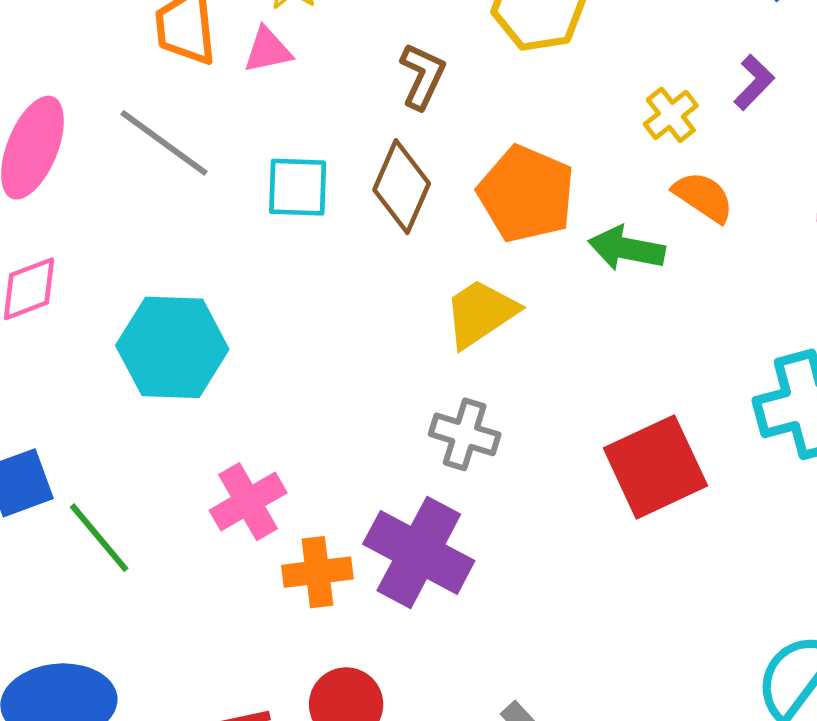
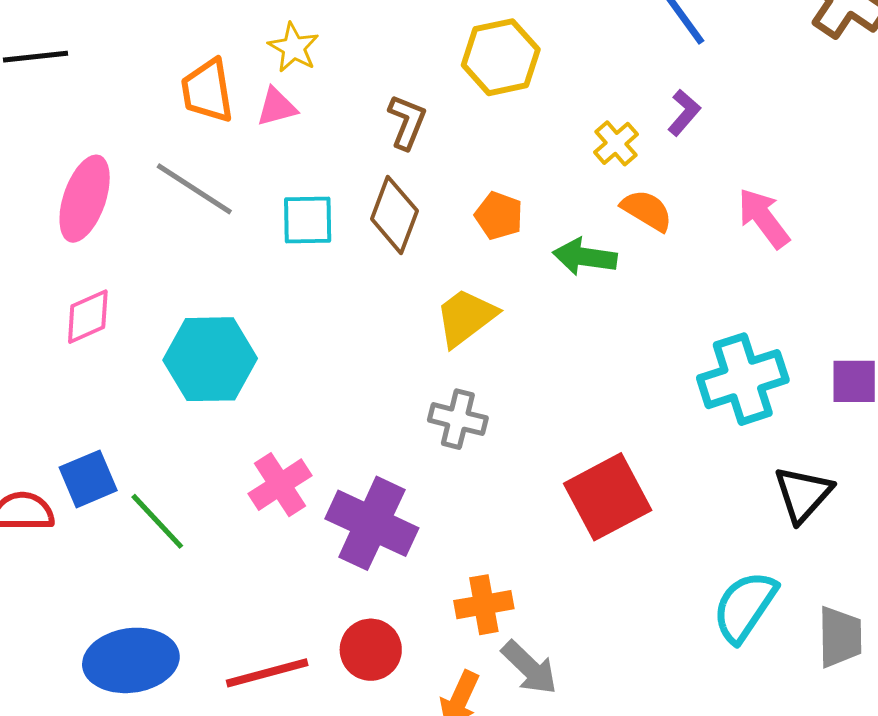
orange pentagon: (526, 194) -> (499, 216), size x0.6
red square: (655, 467) -> (608, 497), moved
purple cross: (419, 552) -> (372, 523), moved
orange cross: (317, 572) -> (484, 605), moved

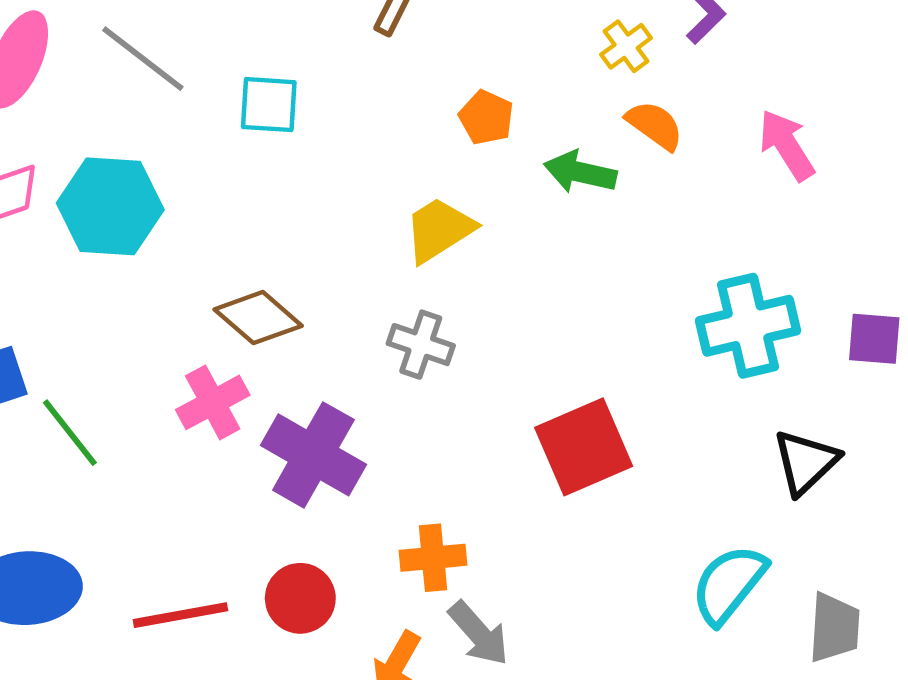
brown diamond: (394, 215) -> (258, 318), moved, turned -74
cyan hexagon: (210, 359) -> (110, 206), moved

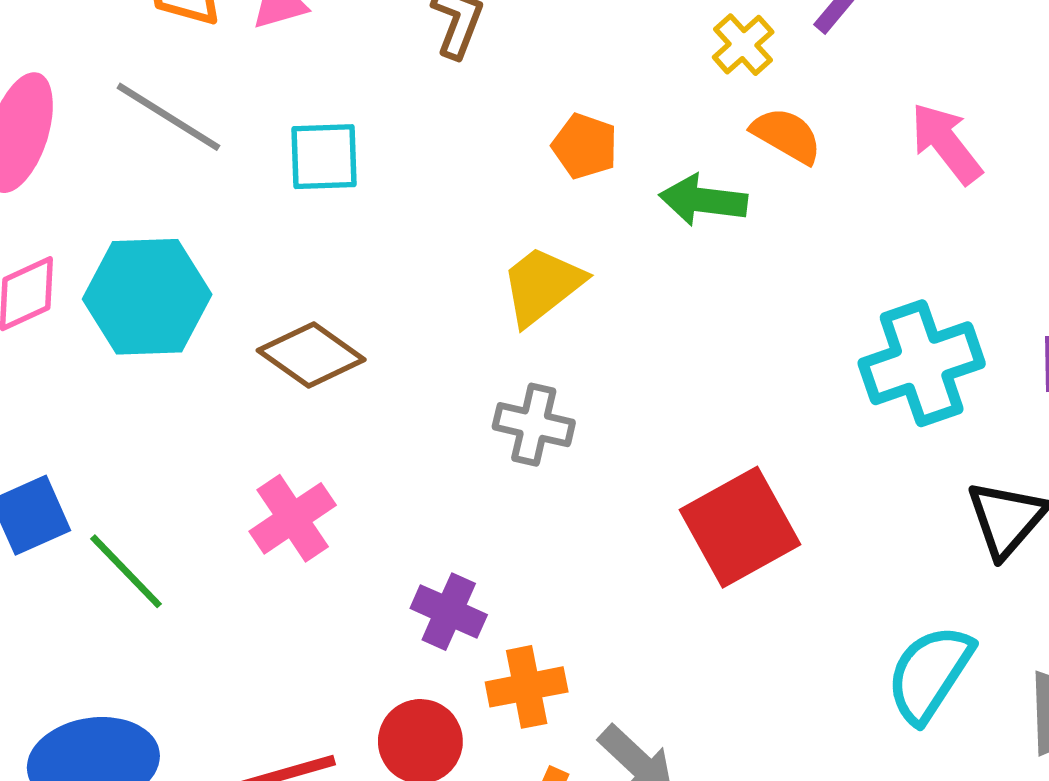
brown diamond: (258, 318) -> (311, 355), moved
purple cross: (313, 455) -> (449, 612), moved, size x0.6
orange cross: (433, 558) -> (527, 687), moved

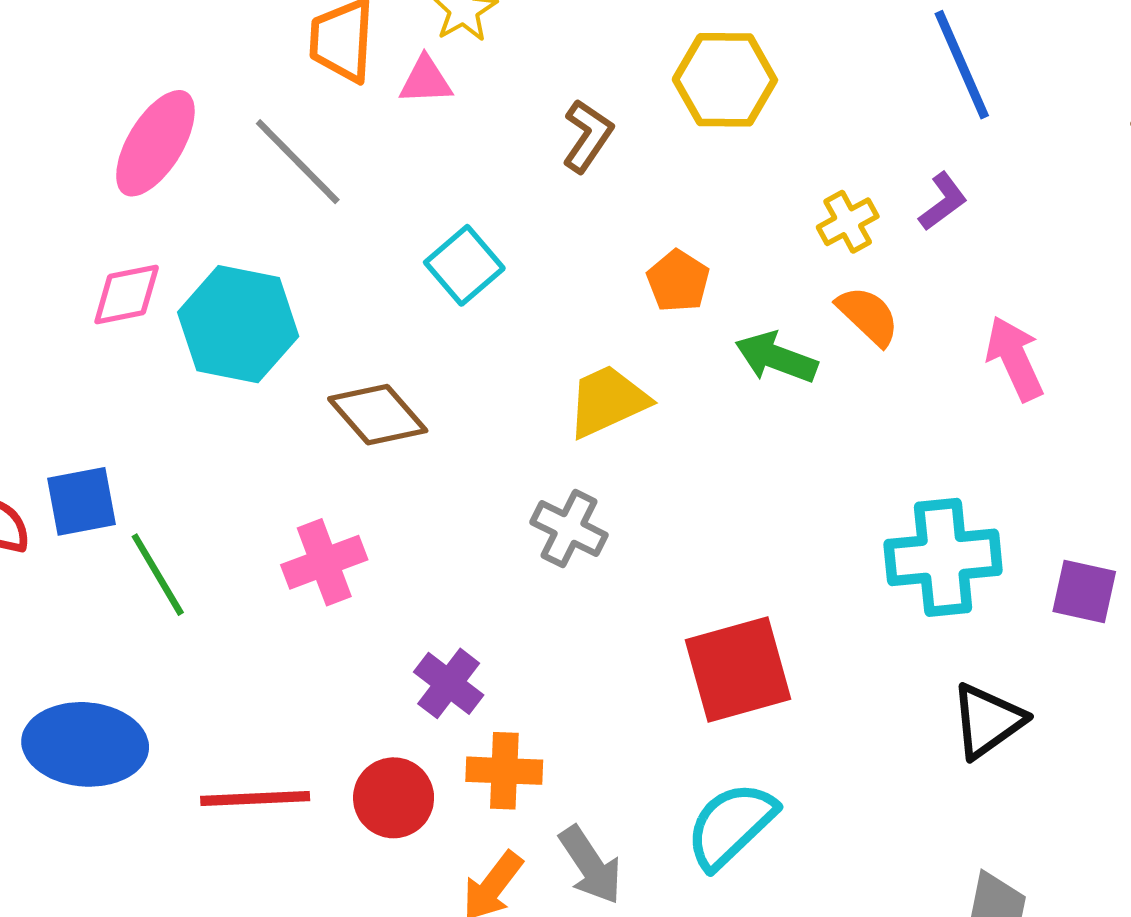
cyan square: (324, 157) -> (464, 265), moved, turned 38
cyan semicircle: (930, 674) -> (731, 825), moved

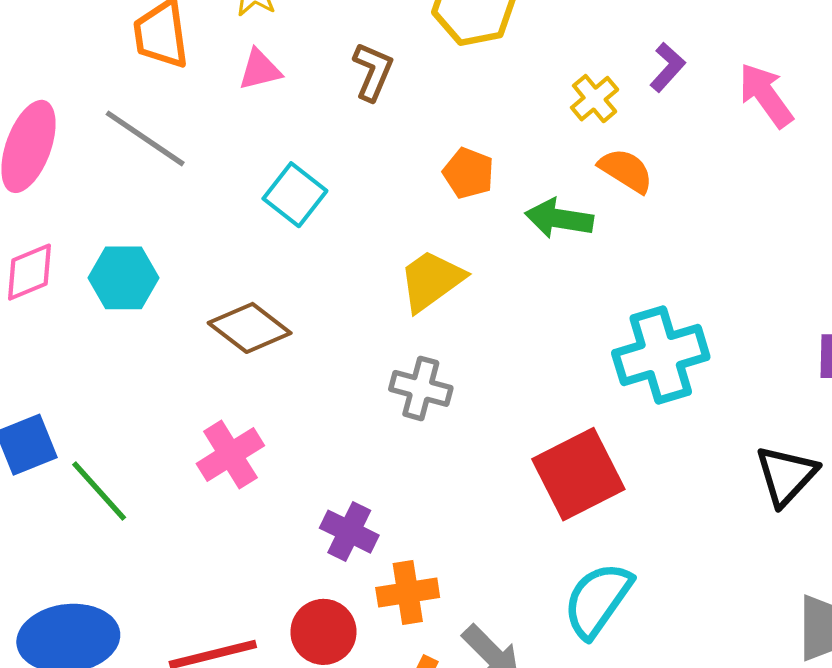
pink triangle: (426, 80) -> (260, 70), moved
cyan hexagon: (238, 324) -> (123, 278), size x0.7
pink arrow: (1015, 358) -> (766, 95), moved
cyan cross: (943, 557) -> (661, 355), moved

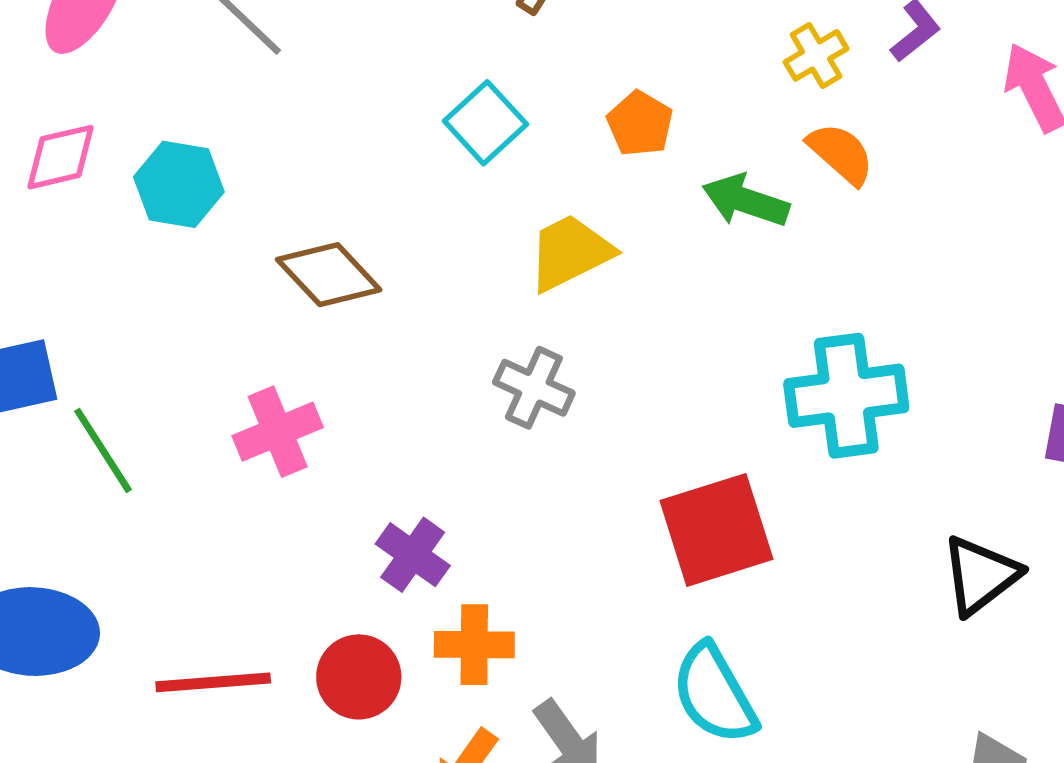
cyan square: (295, 195) -> (485, 123), moved
cyan semicircle: (598, 600) -> (714, 694), turned -74

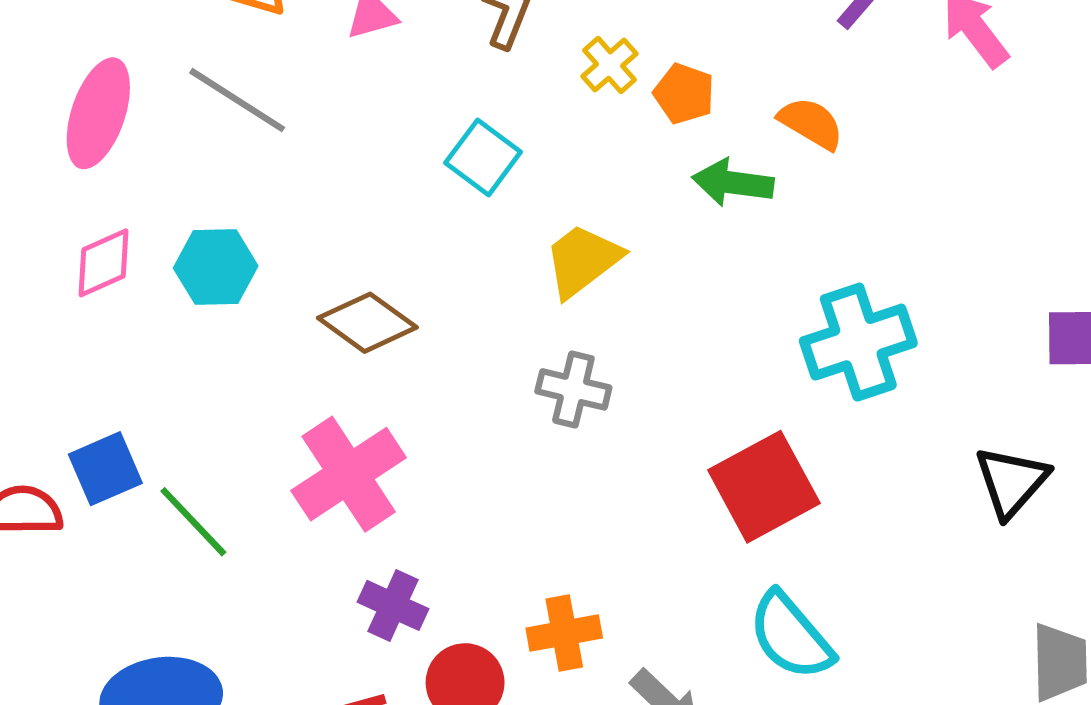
yellow cross: (816, 55) -> (609, 65), moved
orange pentagon: (640, 124) -> (684, 94), moved
pink cross: (278, 432) -> (349, 474), size x1.4
purple cross: (413, 555) -> (393, 605), moved

